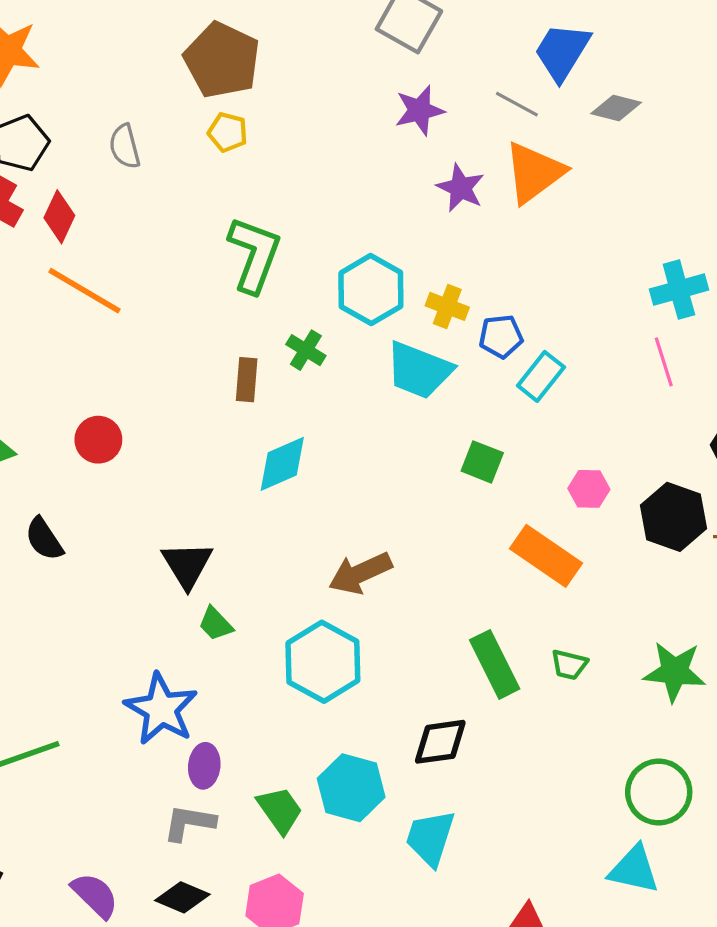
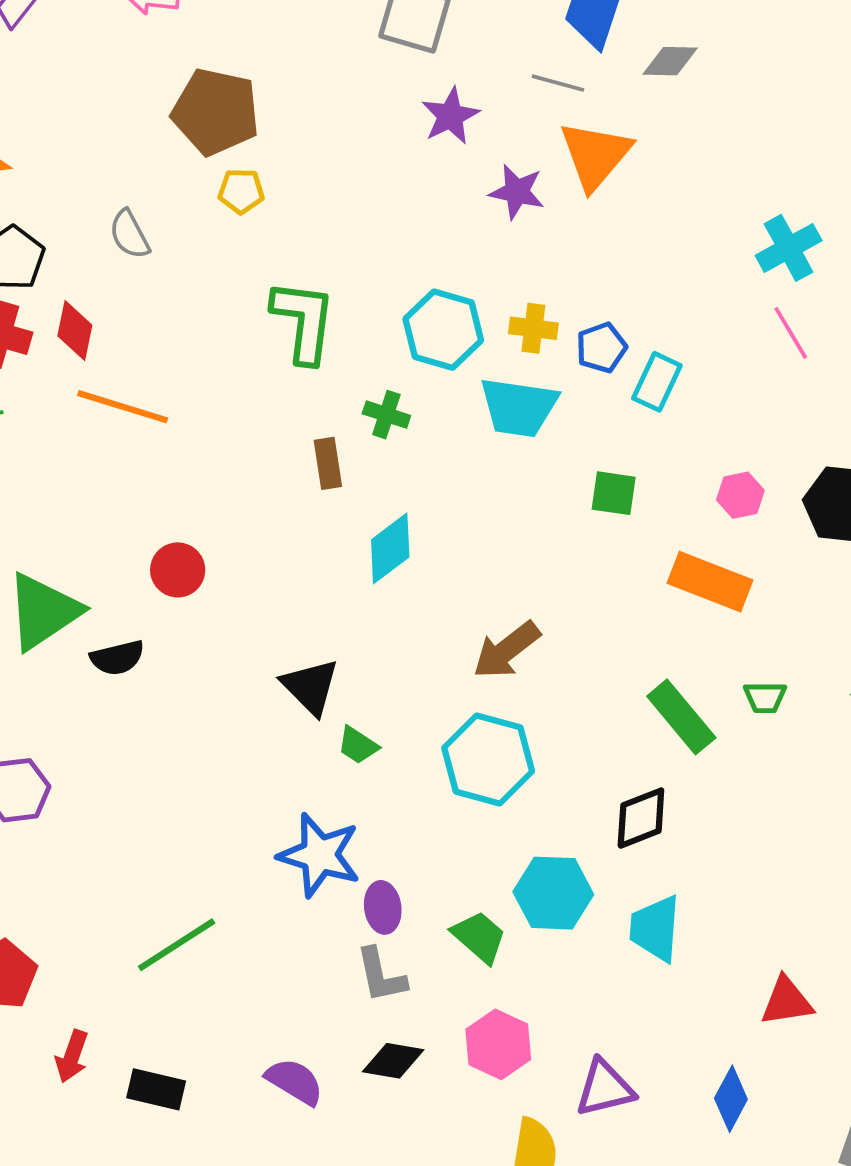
black semicircle: (44, 539) -> (117, 658), moved, turned -57
gray L-shape: (189, 823) -> (381, 975), turned -98

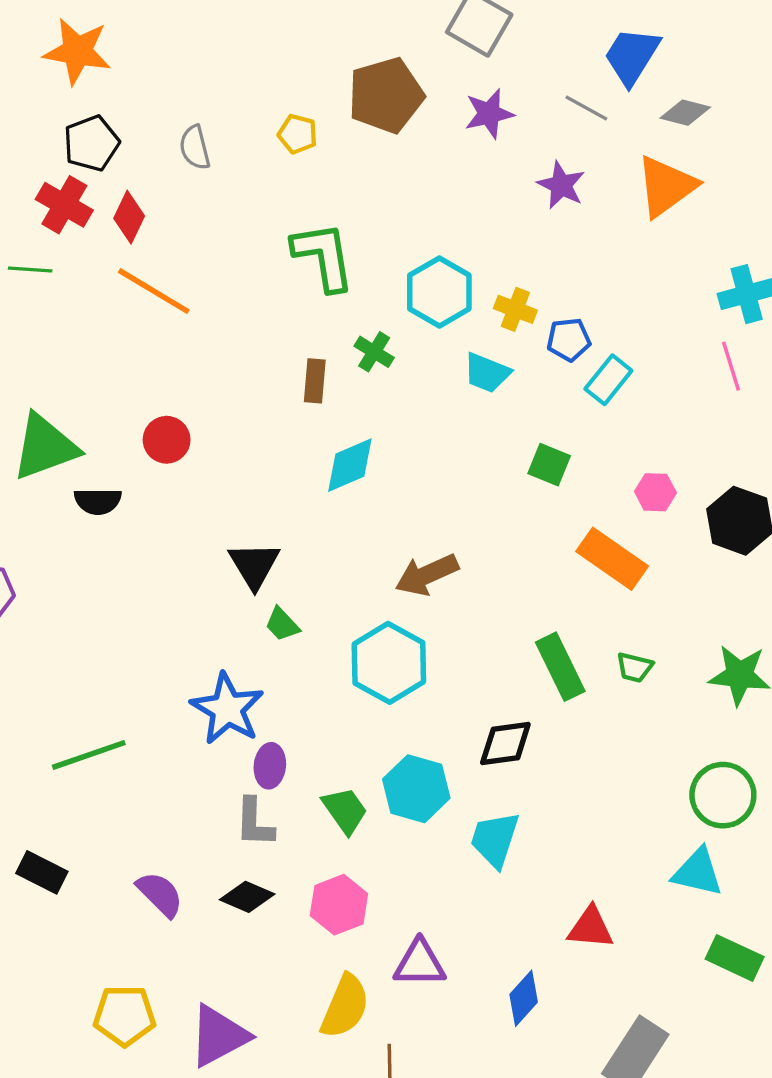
brown pentagon: (216, 112) -> (386, 95), moved, turned 30
orange triangle: (595, 155) -> (666, 186), moved
purple star: (517, 192) -> (561, 185), moved
green L-shape: (303, 321) -> (323, 256), turned -30
cyan trapezoid: (519, 407) -> (487, 373), size x0.7

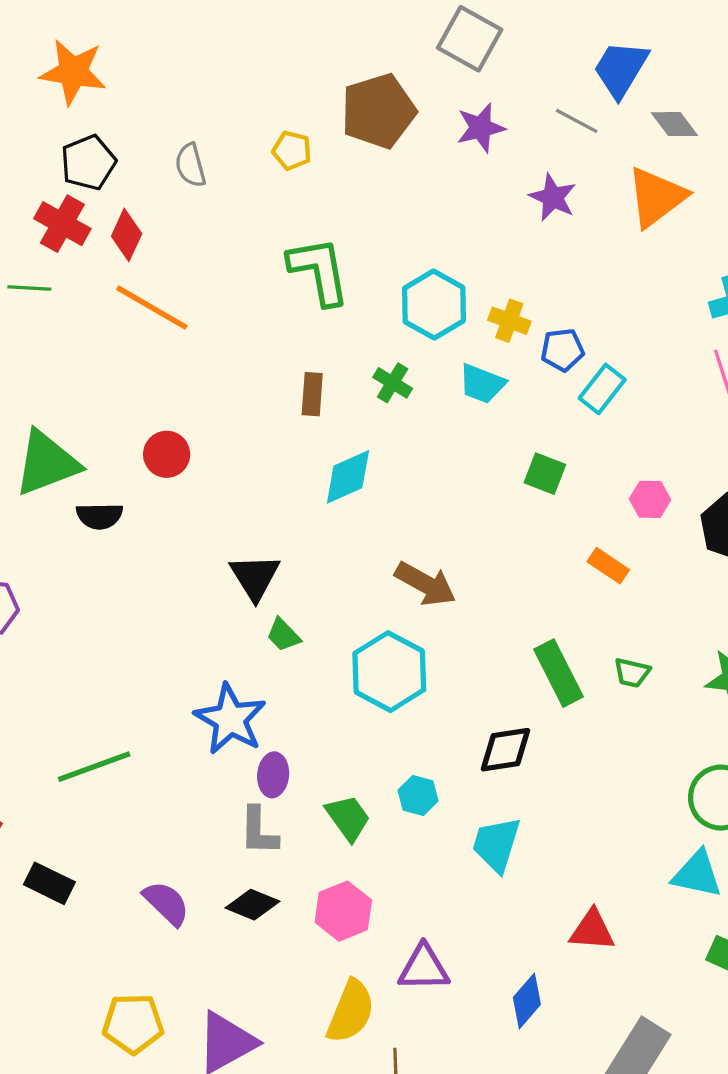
gray diamond: (685, 113) -> (674, 124), turned 39
green cross: (374, 352) -> (393, 383), moved
orange rectangle: (612, 559) -> (608, 566), size x0.6
brown arrow: (427, 575) -> (425, 584), turned -126
cyan hexagon: (416, 789) -> (418, 795), size x0.6

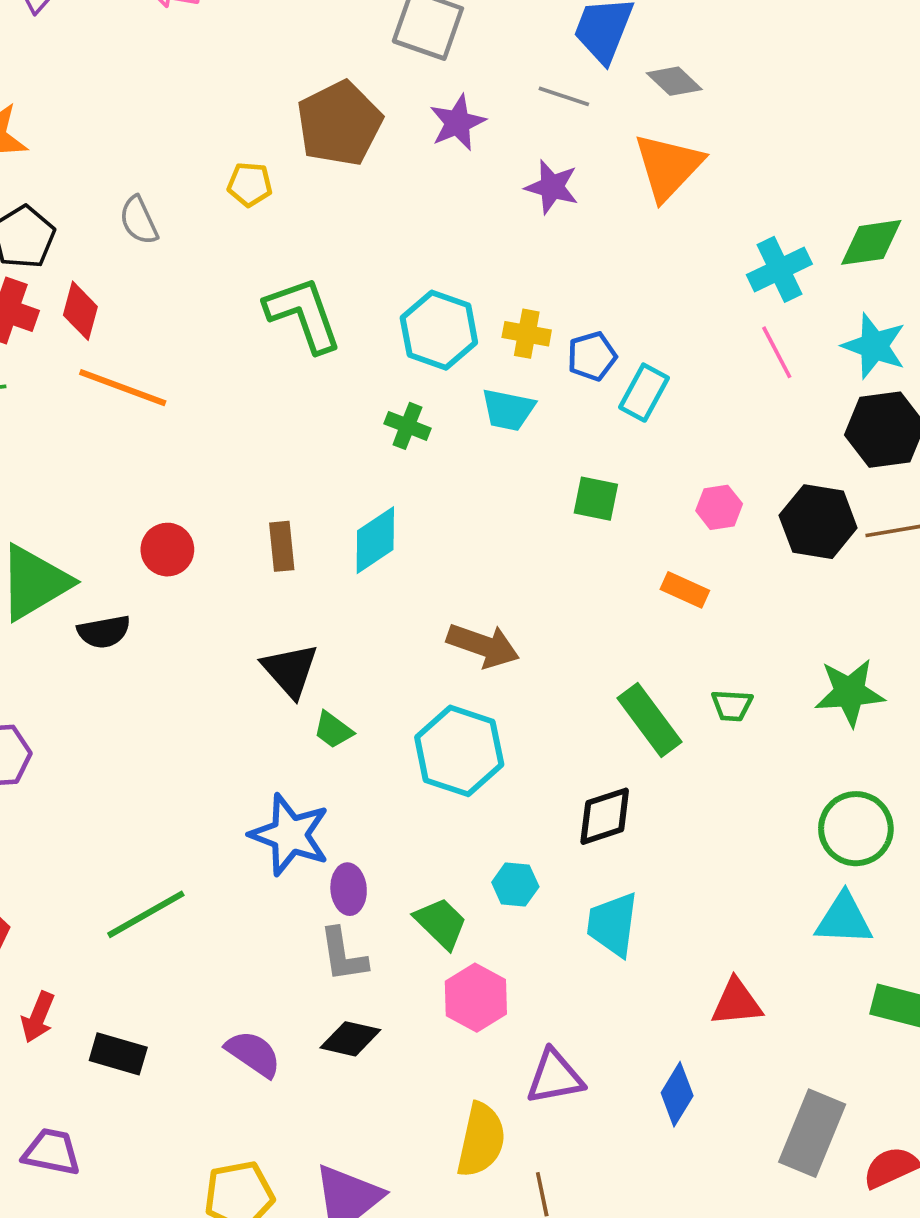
brown rectangle: (312, 394) -> (282, 546), moved
pink hexagon: (343, 911) -> (476, 998), moved

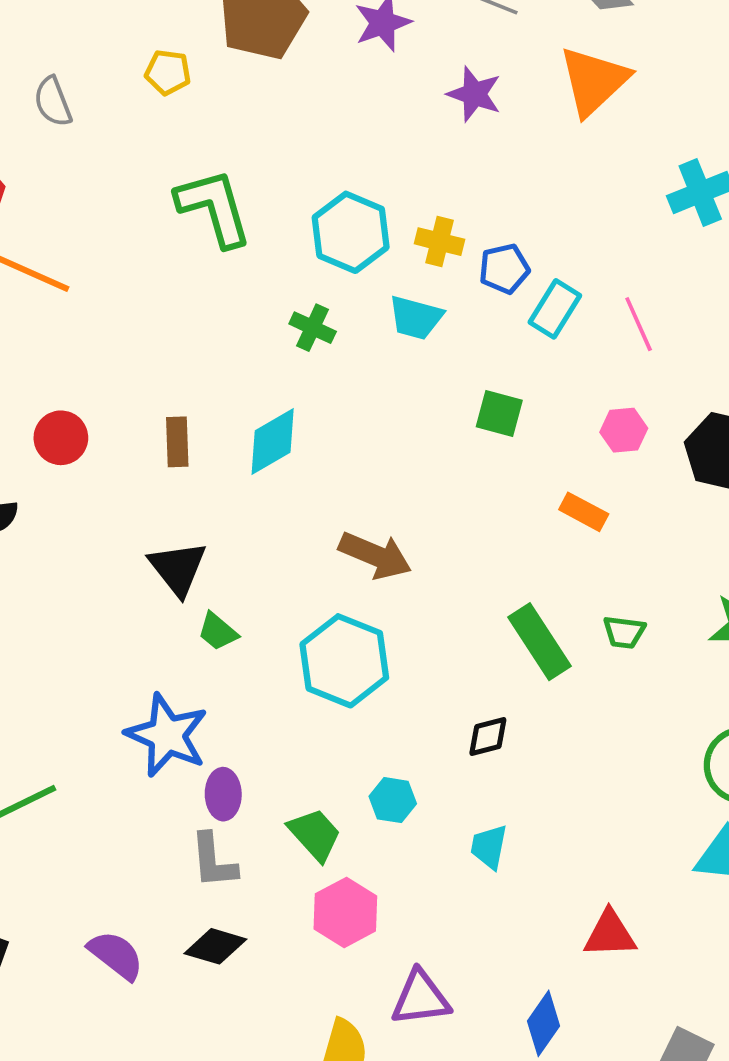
pink line: (777, 352) -> (639, 324), moved
black diamond: (605, 816) -> (488, 736), size x0.7
cyan trapezoid: (613, 924) -> (489, 847), size x0.7

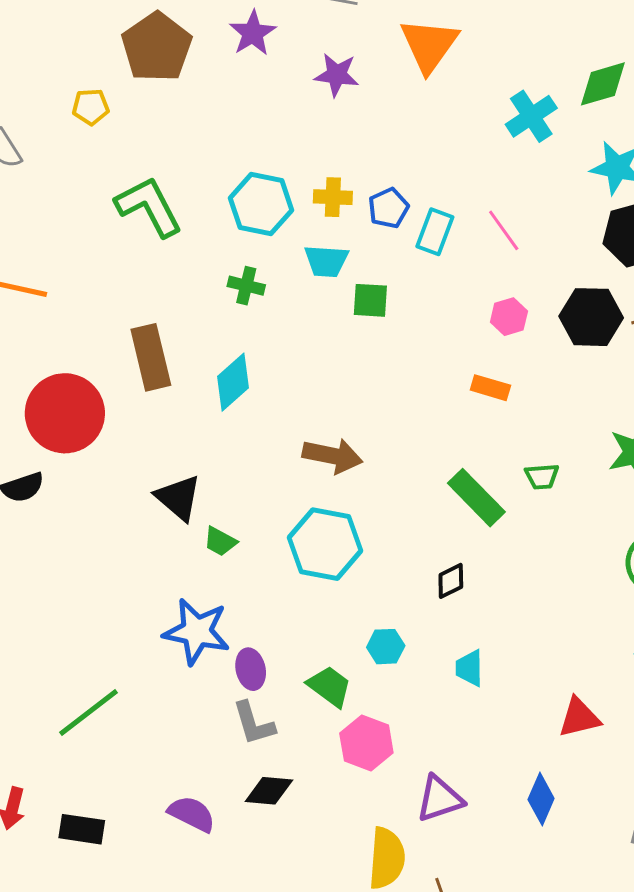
green square: (499, 413) -> (370, 300), moved
red circle: (61, 438) -> (65, 413), size x1.8
brown rectangle: (177, 442) -> (151, 357), moved, size x1.6

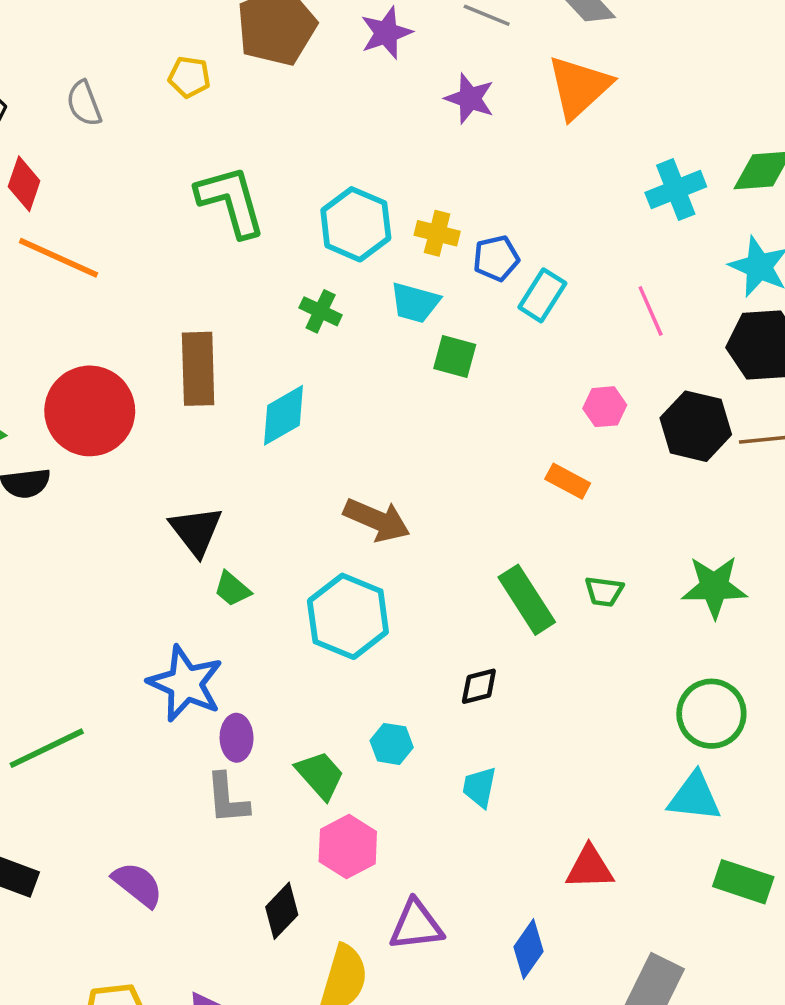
pink line: (504, 230) -> (651, 311), moved
black diamond: (269, 791) -> (282, 911), moved, turned -63

